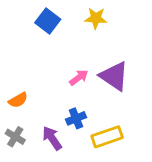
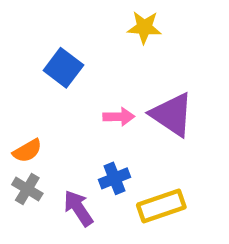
blue square: (48, 21) -> (63, 68), moved
pink arrow: (79, 77) -> (119, 117), turned 36
gray cross: (15, 137) -> (27, 189), moved

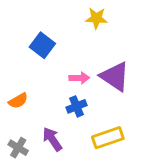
blue cross: (114, 178) -> (76, 106), moved
gray cross: (27, 189) -> (18, 148), moved

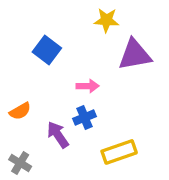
purple triangle: (115, 77) -> (135, 55), moved, turned -44
purple arrow: (52, 139) -> (58, 135), moved

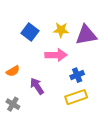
yellow star: (106, 20) -> (61, 30), moved
pink arrow: (88, 86) -> (56, 55), size x1.5
blue cross: (84, 117) -> (77, 75), moved

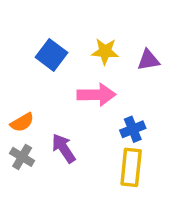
purple triangle: (86, 35) -> (148, 60), size x0.6
yellow rectangle: (76, 97) -> (131, 167), turned -65
gray cross: (13, 104) -> (22, 157), moved

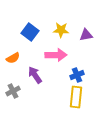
orange semicircle: (22, 122) -> (13, 58), moved
purple arrow: (64, 148) -> (35, 75), moved
gray cross: (22, 157) -> (13, 91), turned 32

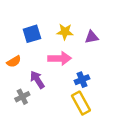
blue square: (30, 32) -> (32, 34), turned 36
gray cross: (13, 91) -> (22, 97), moved
yellow rectangle: (76, 97) -> (81, 103), turned -35

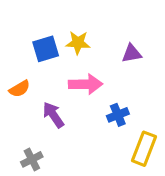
yellow star: (65, 32) -> (78, 43), moved
gray cross: (22, 97) -> (32, 159), moved
yellow rectangle: (81, 103) -> (144, 149), moved, turned 50

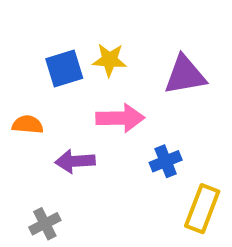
purple triangle: (132, 53) -> (185, 75), size x1.5
orange semicircle: (20, 89) -> (28, 125), turned -145
purple arrow: (53, 115) -> (75, 161), turned -60

